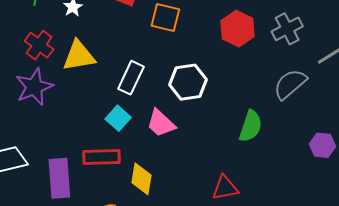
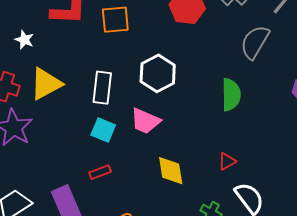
red rectangle: (101, 157) -> (100, 172), size x0.6
yellow diamond: (141, 179) -> (171, 171), moved
red triangle: (225, 188) -> (227, 161), size x0.7

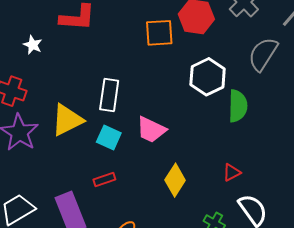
orange square: (115, 20) -> (159, 33), moved
white hexagon: (158, 73) -> (208, 77), moved
yellow triangle: (46, 84) -> (67, 120), moved
yellow diamond: (171, 171) -> (175, 180), turned 40

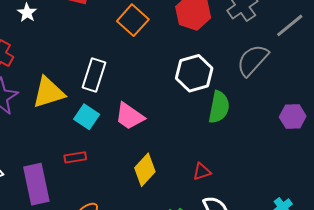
orange square: (159, 33) -> (133, 20), moved, turned 36

